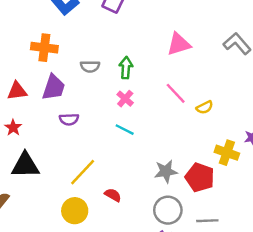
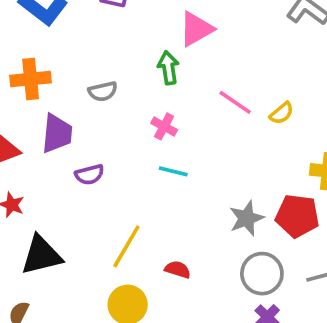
pink triangle: (179, 44) -> (196, 29), moved
green arrow: (126, 68) -> (168, 68), moved

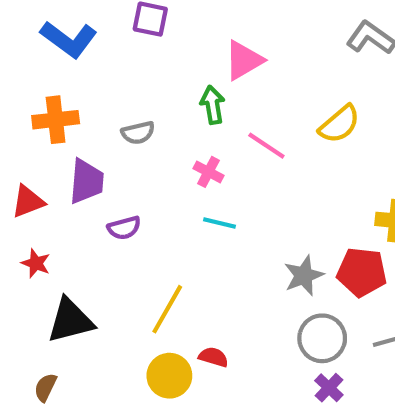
pink line: (235, 102) -> (266, 146), moved
yellow semicircle: (282, 113) -> (339, 124), moved, size x1.5
red semicircle: (178, 270) -> (213, 357), moved

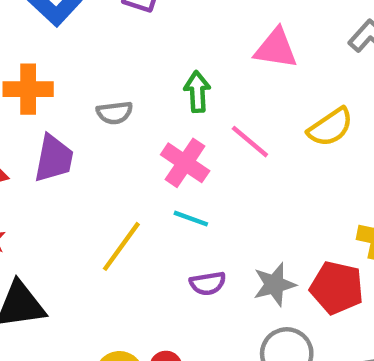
pink triangle: (244, 60) -> (276, 48), moved, turned 33
pink cross: (208, 172) -> (185, 163), size x1.5
purple semicircle: (124, 228) -> (208, 283), moved
yellow line: (167, 309) -> (121, 246), moved

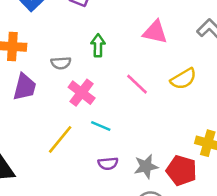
green arrow: (197, 92) -> (98, 45), moved
pink cross: (185, 163) -> (82, 93), moved

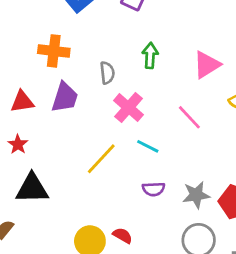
pink triangle: (155, 32) -> (207, 65), moved, turned -48
gray semicircle: (61, 63) -> (107, 73), turned -96
pink line: (137, 84) -> (189, 117), moved

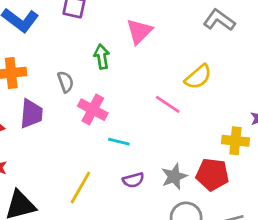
pink triangle: (207, 65) -> (139, 31), moved
pink line: (189, 117) -> (168, 104), moved
yellow line: (101, 159) -> (80, 188), moved

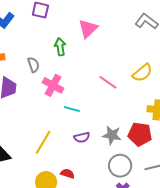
yellow semicircle: (198, 77) -> (142, 73), moved
gray star: (174, 176) -> (112, 135), turned 30

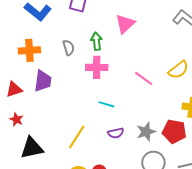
gray semicircle: (33, 65) -> (69, 48), moved
pink cross: (53, 85) -> (97, 67), moved, turned -30
gray star: (112, 135) -> (146, 132), turned -30

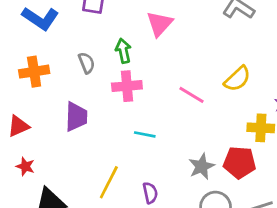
purple trapezoid: (43, 81) -> (76, 117), moved
purple semicircle: (116, 133) -> (150, 193), moved, turned -84

